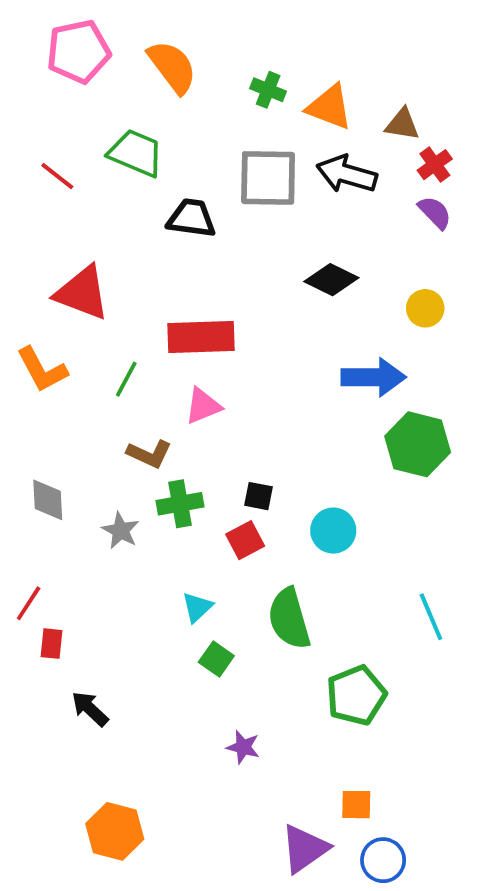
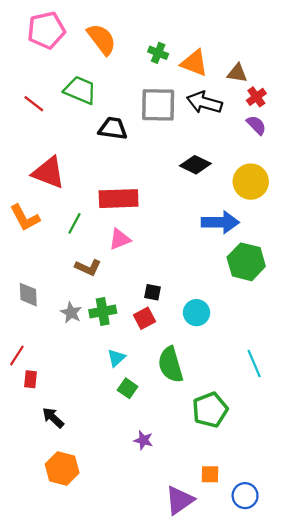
yellow circle: (425, 308) -> (251, 182), size x1.6
green cross: (180, 504) -> (103, 312), moved
orange hexagon: (115, 831) -> (62, 469), moved
blue circle: (383, 860) -> (245, 496), moved

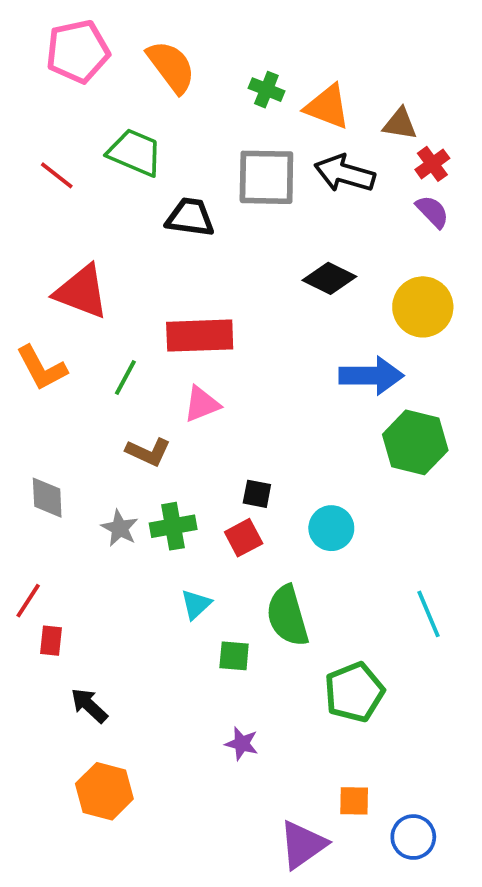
green square: (128, 388) -> (234, 656), moved, turned -30

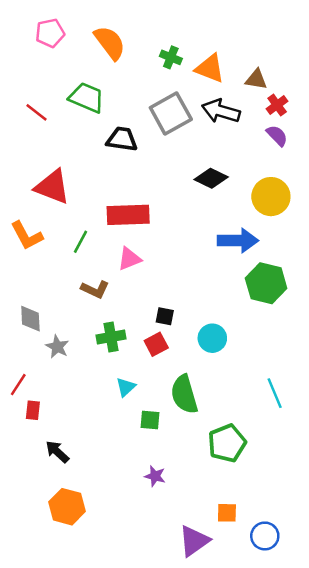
pink pentagon: (78, 51) -> (50, 33), size x0.7
gray square: (266, 177) -> (171, 114), turned -30
gray star: (120, 528) -> (57, 347), moved

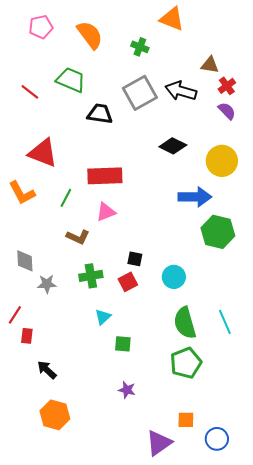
orange triangle: (210, 68) -> (172, 19), moved
gray star: (57, 347) -> (47, 284), turned -30
green semicircle: (184, 394) -> (185, 323), moved

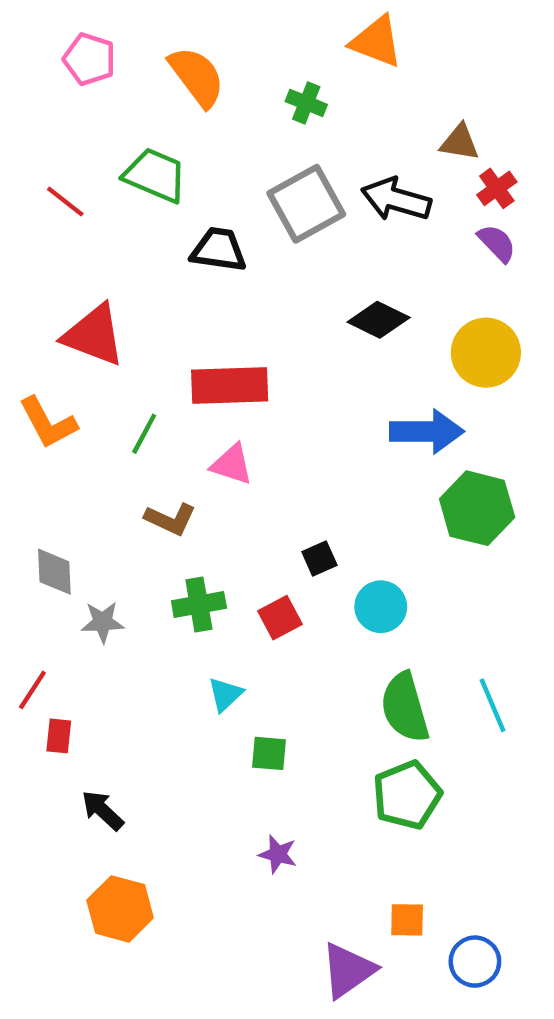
pink pentagon: (41, 27) -> (89, 59), turned 30
pink triangle: (106, 212) -> (232, 464), turned 40
black square: (135, 259) -> (319, 559), moved, turned -35

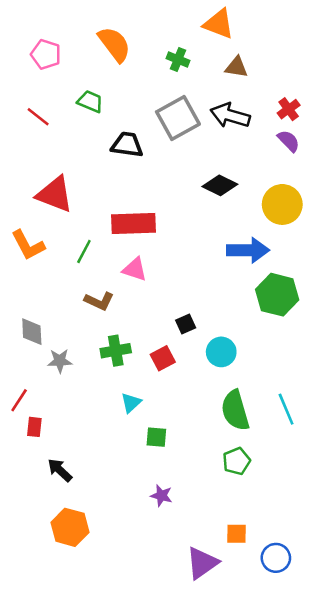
pink pentagon: (89, 59) -> (46, 54), moved
brown triangle: (460, 142) -> (236, 67), moved
green trapezoid: (155, 175) -> (90, 101), size x0.7
green pentagon: (407, 795) -> (236, 461), size x0.7

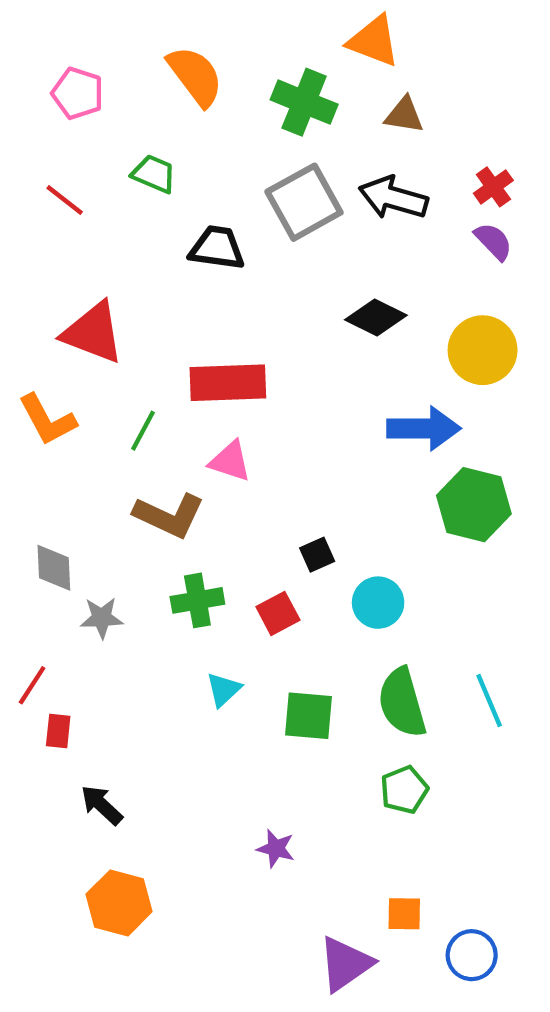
green cross: (178, 60) -> (304, 102), size x1.6
brown L-shape: (99, 301) -> (169, 516), size x1.4
green square: (156, 437) -> (308, 716), moved, size x1.4

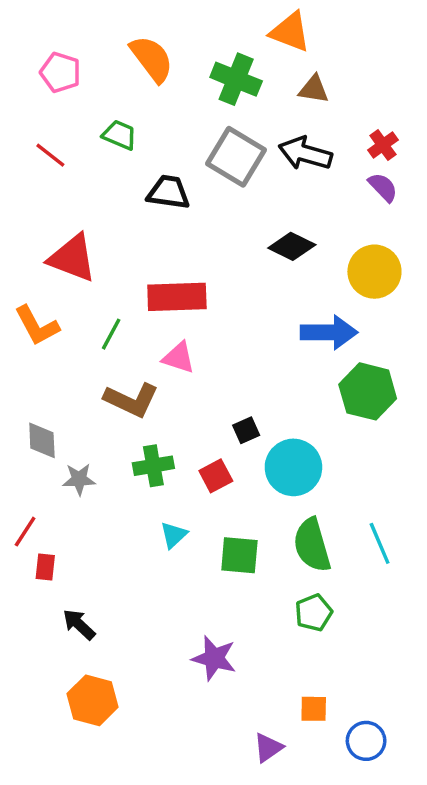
gray square: (304, 202) -> (236, 157), turned -30
cyan circle: (378, 603) -> (293, 467), size x1.4
purple star: (276, 849) -> (214, 658), size x1.5
purple triangle: (345, 964) -> (268, 748), size x0.7

